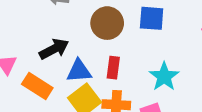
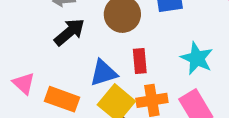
black arrow: (54, 49) -> (69, 32), moved

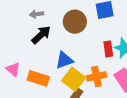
red rectangle: (140, 61) -> (108, 49), moved

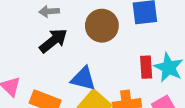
blue triangle: (64, 60) -> (83, 79), turned 30

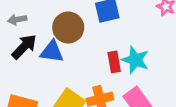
blue triangle: (83, 79) -> (52, 52), moved

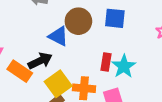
black arrow: (24, 47) -> (40, 61), moved

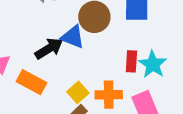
black arrow: (40, 61) -> (49, 48), moved
yellow square: (58, 84) -> (78, 92), size x0.7

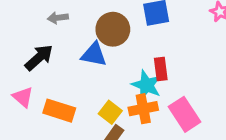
black arrow: (49, 48) -> (39, 58), moved
cyan star: (153, 64) -> (146, 85), moved

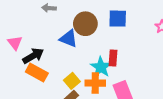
black arrow: (39, 58) -> (33, 56), moved
pink triangle: (23, 97) -> (15, 43), moved

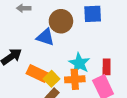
red rectangle: (113, 58) -> (107, 67), moved
orange rectangle: (37, 73) -> (37, 73), moved

